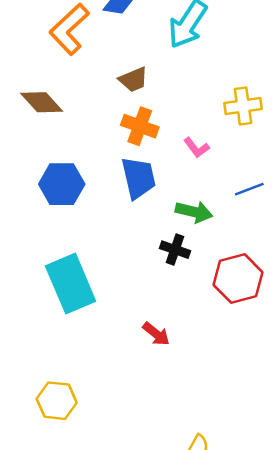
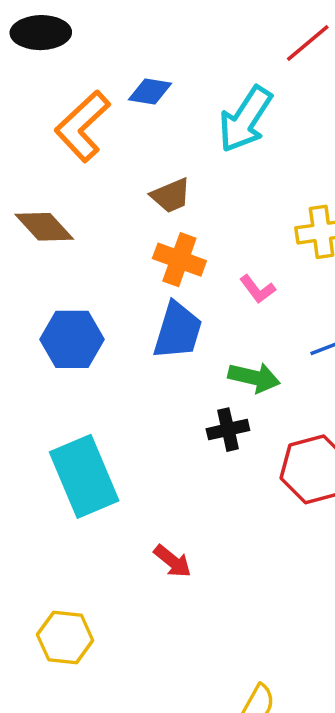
blue trapezoid: (139, 178) -> (178, 331), turned 30
black cross: (175, 250) -> (228, 430), turned -32
red arrow: (156, 334) -> (173, 561), moved

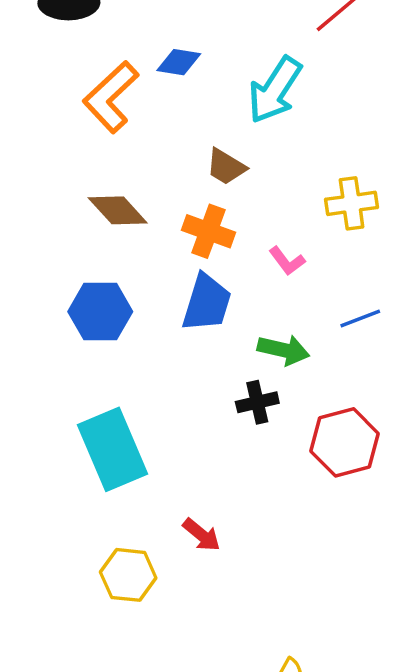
brown trapezoid: (171, 196) -> (226, 167), moved, turned 54
brown diamond: (44, 227) -> (118, 210), moved
yellow hexagon: (65, 638) -> (128, 575), moved

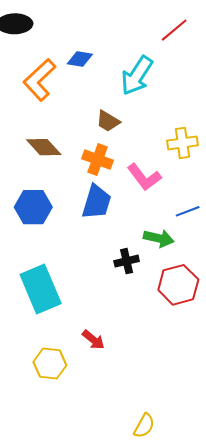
pink L-shape: (287, 261) -> (144, 177), size x1.6
green arrow: (283, 350) -> (159, 238), moved

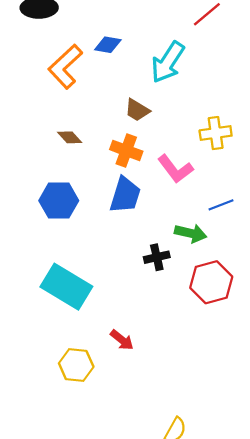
brown diamond: (44, 147) -> (70, 137), size x0.7
cyan rectangle: (41, 289) -> (66, 287), turned -36

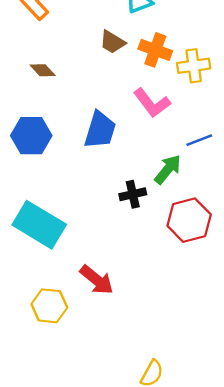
orange cross: (126, 150) -> (155, 50), moved
green arrow: (191, 233) -> (168, 169), turned -64
red arrow: (122, 340) -> (97, 280), size x1.4

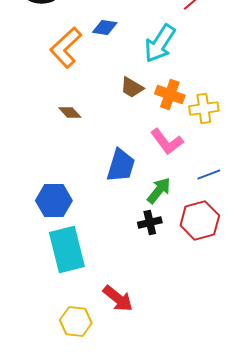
blue hexagon: (31, 136) -> (54, 200), moved
green arrow: (168, 169) -> (159, 190), moved
red hexagon: (189, 220) -> (200, 220), moved
cyan rectangle: (39, 225) -> (67, 250), turned 45

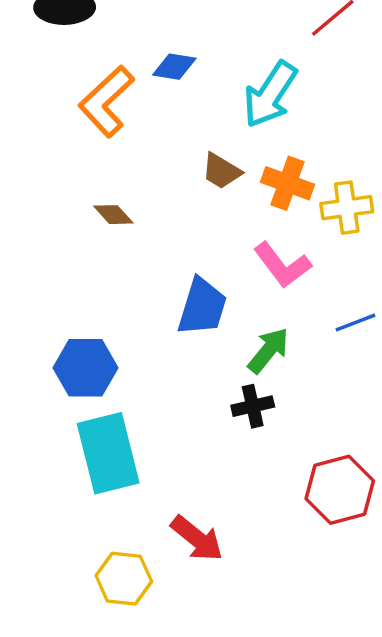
red hexagon: (200, 220) -> (340, 490), moved

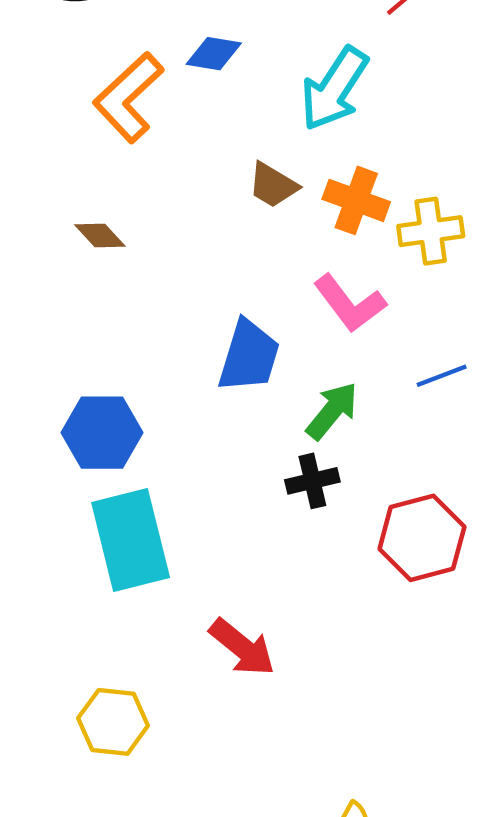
brown diamond: (113, 215) -> (100, 236), moved
red hexagon: (340, 490) -> (422, 538), moved
yellow hexagon: (124, 579) -> (113, 722), moved

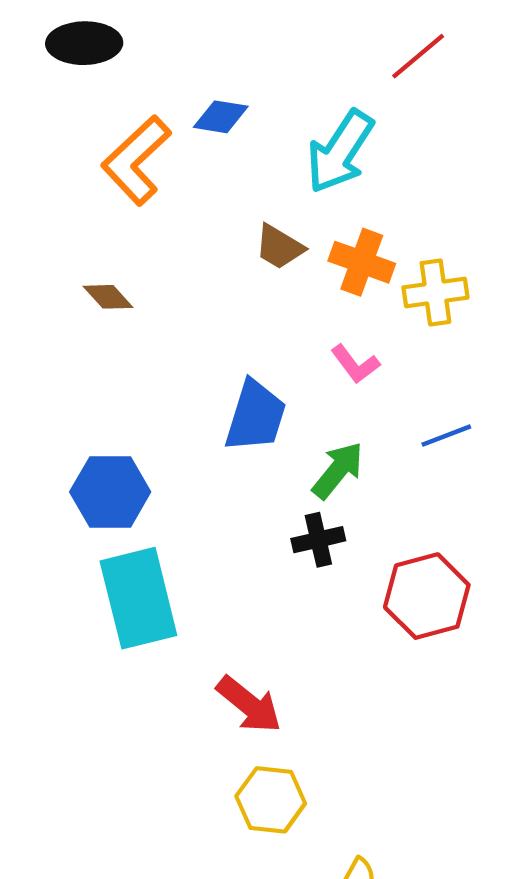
pink L-shape: (350, 303) -> (355, 364), size x0.7
yellow hexagon: (113, 722) -> (271, 800), moved

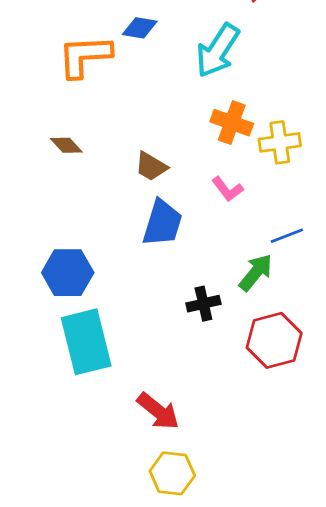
orange L-shape: (136, 160) -> (85, 56), turned 40
brown trapezoid: (279, 247) -> (151, 166), moved
green arrow: (338, 470) -> (256, 273), moved

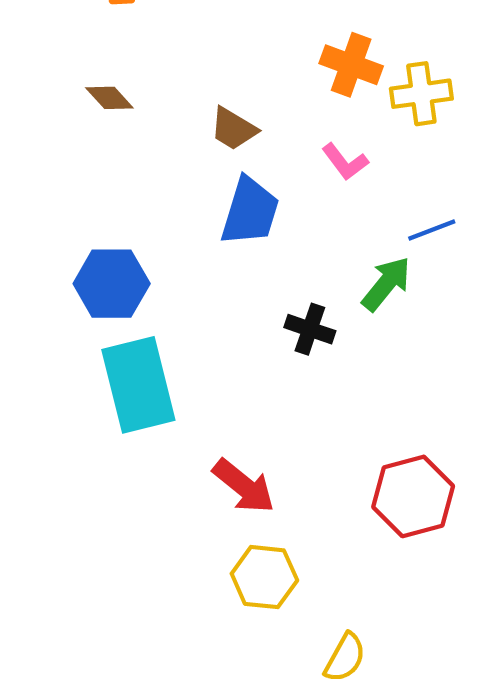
black cross: (203, 304) -> (310, 329), turned 32
red hexagon: (274, 340) -> (413, 496), moved

